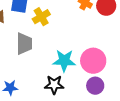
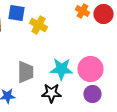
yellow cross: (41, 17) -> (38, 25), turned -30
gray trapezoid: (24, 44) -> (25, 72), moved

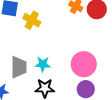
cyan star: (61, 69) -> (43, 64), moved, size x0.7

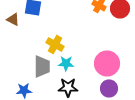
yellow cross: (32, 20) -> (55, 44), moved

